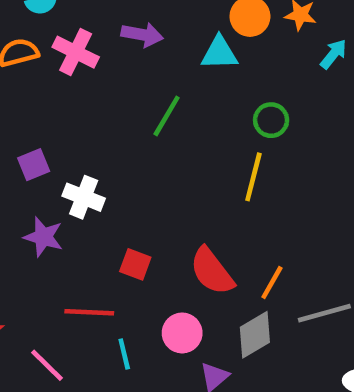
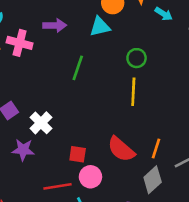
cyan arrow: (333, 54) -> (164, 14), turned 96
white cross: (84, 197) -> (41, 123), turned 35
pink circle: (182, 333) -> (90, 177), moved

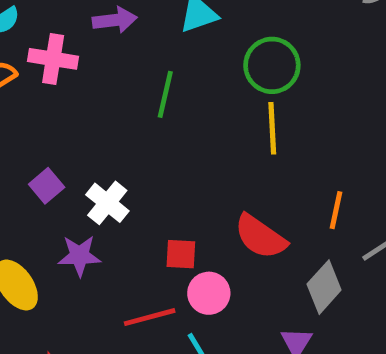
green circle: (137, 58) -> (272, 65), size x1.5
orange line: (156, 148) -> (336, 210), moved

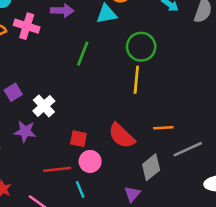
orange line: (336, 210) -> (163, 128), turned 66

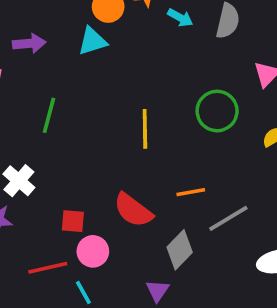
green circle: (141, 47) -> (217, 111), moved
green line: (83, 54) -> (49, 115), moved

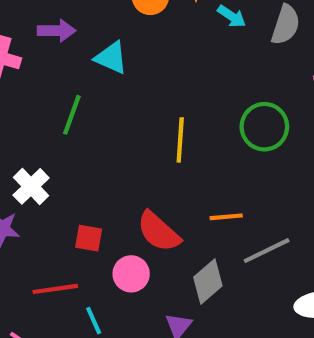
cyan triangle: (92, 41) -> (111, 58), moved, turned 36
pink circle: (93, 251) -> (131, 274), moved

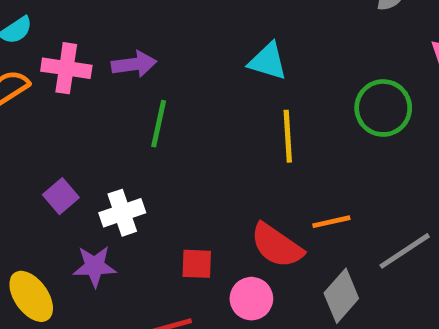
purple arrow: (57, 31) -> (134, 64), moved
cyan triangle: (111, 58) -> (268, 61), moved
white cross: (31, 186) -> (122, 213), turned 33
orange line: (226, 217) -> (331, 222), moved

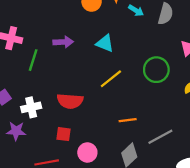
purple arrow: (134, 64) -> (63, 42), moved
green line: (159, 124) -> (33, 60), moved
yellow line: (288, 136) -> (111, 79), turned 50
red semicircle: (277, 246) -> (70, 101), moved, turned -35

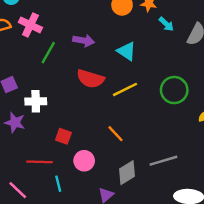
red semicircle: (70, 101) -> (90, 79), moved
orange line: (128, 120) -> (115, 134), moved, turned 42

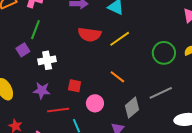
green line: (48, 53) -> (35, 30), moved
green circle: (174, 90) -> (164, 53), moved
purple star: (15, 123) -> (42, 90), moved

